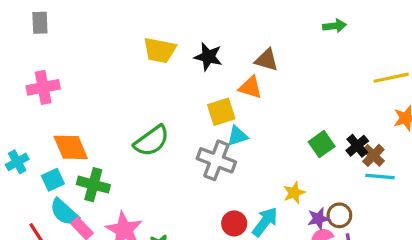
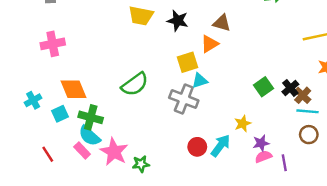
orange triangle: (250, 87) -> (210, 44), turned -48
cyan semicircle: (64, 212) -> (89, 136), moved
brown circle: (339, 215) -> (309, 135), moved

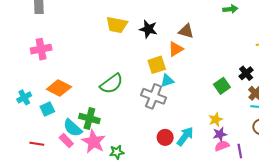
black cross: (290, 88) -> (246, 73), moved
orange diamond: (74, 89) -> (59, 88), turned -40
green cross: (91, 117) -> (89, 118), moved
yellow star: (243, 124) -> (216, 120), moved
red line: (48, 154) -> (37, 144), turned -48

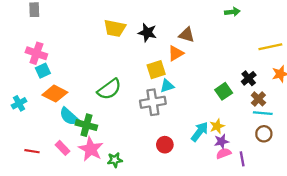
pink cross: (41, 49) -> (36, 53), turned 30
gray cross: (154, 96) -> (153, 102), turned -30
cyan square: (47, 109) -> (43, 71), moved
cyan semicircle: (73, 128) -> (69, 116), moved
cyan arrow: (185, 136) -> (200, 132), moved

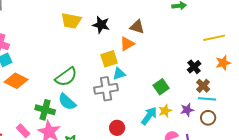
green square: (224, 91) -> (161, 87), moved
cyan semicircle: (69, 116) -> (67, 102), moved
purple star: (221, 141) -> (187, 110), moved

